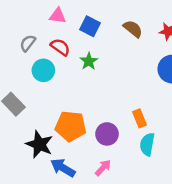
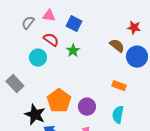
brown semicircle: (133, 29) -> (117, 46), moved
gray semicircle: (28, 43) -> (28, 23), moved
orange rectangle: (139, 118) -> (119, 86), moved, turned -48
orange pentagon: (71, 126) -> (59, 101), turned 30

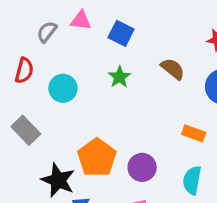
red semicircle: (51, 40) -> (24, 71), moved, turned 70
brown semicircle: (117, 46) -> (173, 69), moved

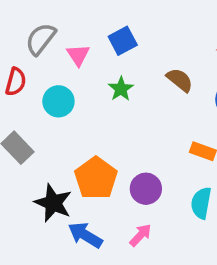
pink triangle: (81, 20) -> (78, 55), moved, turned 50
gray semicircle: (47, 32) -> (41, 39), size x1.4
blue square: (121, 33) -> (123, 41), turned 35

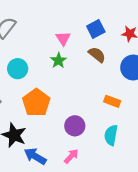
blue square: (123, 41) -> (96, 29), moved
pink triangle: (78, 55) -> (63, 38), moved
orange pentagon: (96, 178) -> (36, 103), moved

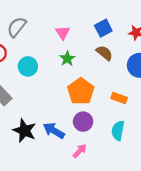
pink triangle: (63, 38) -> (63, 33), moved
orange pentagon: (36, 103) -> (81, 91), moved
blue arrow: (35, 156) -> (54, 131), moved

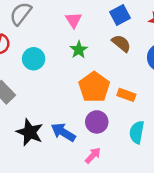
orange rectangle: (119, 98) -> (126, 95), moved

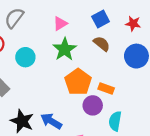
pink triangle: (74, 20) -> (60, 24), turned 32
green star: (79, 50) -> (65, 49), size x1.5
purple circle: (97, 122) -> (93, 105), moved

